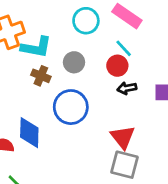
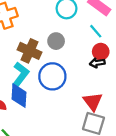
cyan L-shape: (36, 47) -> (20, 75), moved, turned -65
red circle: (117, 66) -> (101, 52), moved
brown cross: (41, 76) -> (29, 51), size x1.5

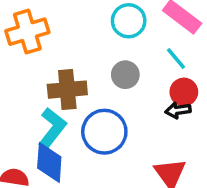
gray circle: (56, 41) -> (125, 75), moved
brown cross: (29, 51) -> (67, 90), turned -30

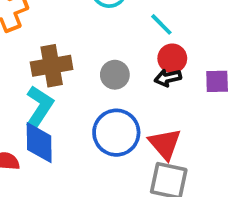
gray circle: (125, 75) -> (115, 75), moved
blue circle: (104, 132) -> (116, 133), moved

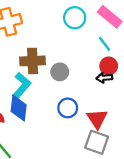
gray circle: (115, 75) -> (60, 72), moved
blue circle: (116, 133) -> (68, 108), size x0.7

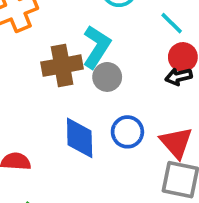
cyan L-shape: (22, 86) -> (97, 47), moved
blue diamond: (19, 108) -> (80, 138), moved

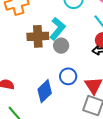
blue diamond: (80, 138) -> (45, 91), moved, turned 40

